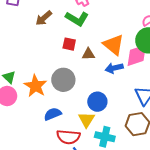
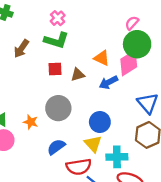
orange triangle: (114, 45) -> (102, 58), size x0.7
orange star: (35, 86) -> (31, 122), size x0.6

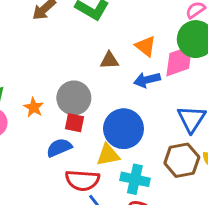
red square: (55, 69) -> (75, 123), moved
blue circle: (100, 122) -> (124, 129), size x1.4
yellow triangle: (93, 144) -> (108, 155), turned 48

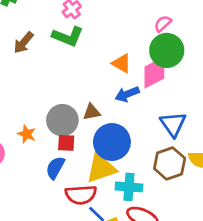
brown triangle: (109, 60) -> (92, 112), moved
blue semicircle: (59, 148) -> (55, 168), turned -30
yellow triangle: (108, 155) -> (101, 168), size x1.4

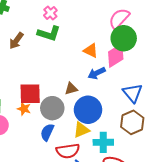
pink semicircle: (163, 24) -> (119, 18), size x1.6
gray circle: (62, 120) -> (52, 108), moved
red square: (66, 143) -> (30, 94), moved, size x1.6
yellow triangle: (101, 168) -> (81, 130), size x0.7

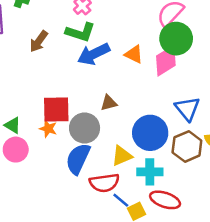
blue arrow: (97, 73) -> (94, 54), moved, size x1.4
blue circle: (88, 110) -> (150, 133), moved
blue semicircle: (47, 132) -> (78, 159), size x1.4

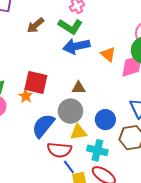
gray circle: (85, 128) -> (70, 111), moved
blue circle: (150, 133) -> (105, 120), size x0.7

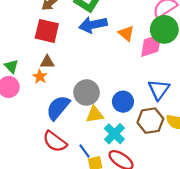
red square: (36, 82) -> (47, 31), moved
brown triangle: (79, 88) -> (47, 62), moved
red semicircle: (59, 150) -> (55, 142), moved, turned 30
cyan cross: (97, 150) -> (114, 134), turned 30

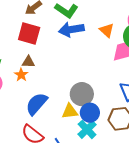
orange triangle: (126, 33) -> (107, 30), moved
gray circle: (87, 93) -> (82, 94), moved
blue circle: (123, 102) -> (90, 113), moved

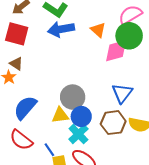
brown triangle: (28, 62) -> (16, 64), turned 32

